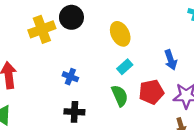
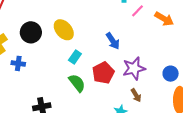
black circle: (71, 17) -> (31, 32), moved
blue cross: (70, 77) -> (18, 63), moved

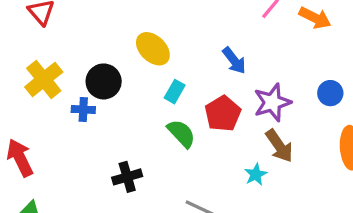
black circle: (31, 32) -> (104, 81), moved
blue circle: (171, 74) -> (330, 93), moved
brown arrow: (136, 95) -> (279, 146), size x1.5

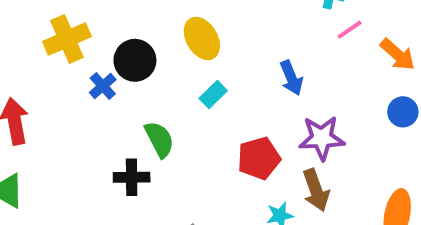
blue circle: (330, 93) -> (403, 112), moved
blue cross: (83, 110) -> (103, 86), turned 30
red pentagon: (223, 114) -> (259, 158), moved
green semicircle: (181, 133) -> (159, 139), moved

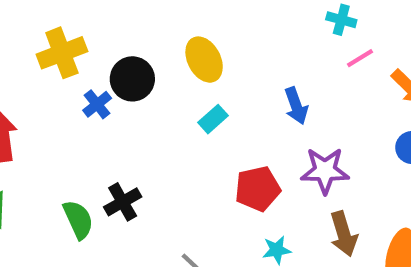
green semicircle: (159, 139) -> (78, 220), moved
black cross: (132, 177) -> (123, 202), turned -32
brown arrow: (316, 190) -> (344, 234), moved

